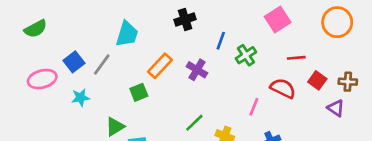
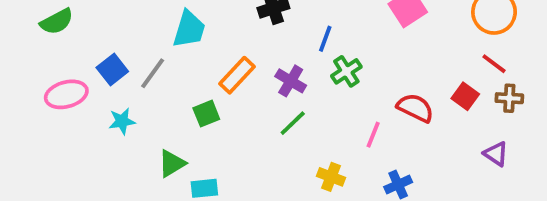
green cross: (246, 55) -> (346, 71), moved
red line: (296, 58) -> (494, 64), moved, turned 42
purple triangle: (336, 108) -> (496, 154), moved
green line: (194, 123) -> (293, 123), moved

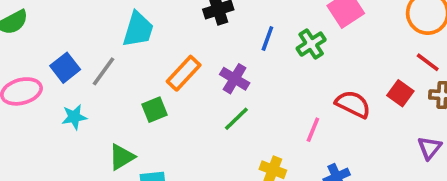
green cross: (346, 71) -> (311, 44), moved
purple triangle: (496, 154) -> (430, 148), turned 35

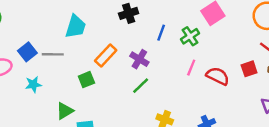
gray line: (103, 71) -> (53, 54), turned 55
red square: (400, 93) -> (249, 69), turned 35
pink line: (313, 130) -> (191, 68), moved

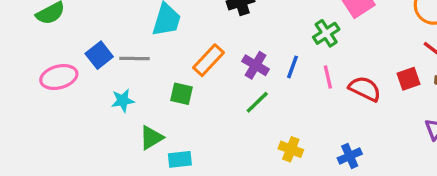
blue line: (161, 33) -> (293, 67), moved
pink line: (191, 68) -> (328, 77), turned -35
green square: (86, 80) -> (182, 94), turned 35
cyan star: (33, 84) -> (123, 101), moved

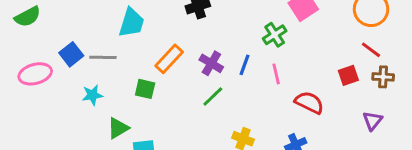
red semicircle: (365, 89) -> (309, 103), moved

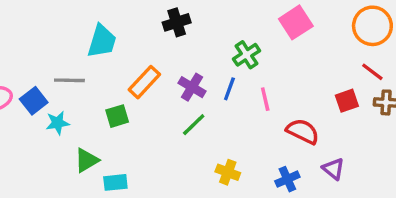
green cross: (275, 35) -> (246, 55), moved
blue square: (71, 54) -> (34, 101), moved
green square: (145, 89) -> (117, 116), turned -30
purple triangle: (373, 121) -> (333, 169), moved, turned -30

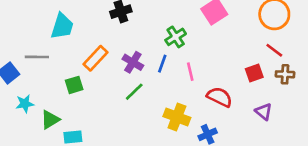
cyan star: (58, 123) -> (25, 104), moved
purple triangle: (333, 169) -> (264, 112), moved
yellow cross: (228, 172) -> (177, 117), moved, size x1.4

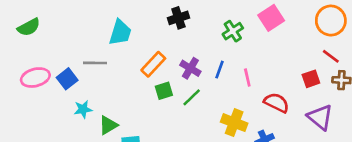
green cross: (176, 37) -> (233, 31), moved
green square: (74, 85) -> (164, 91), moved
purple triangle: (264, 112) -> (320, 117), size x1.5

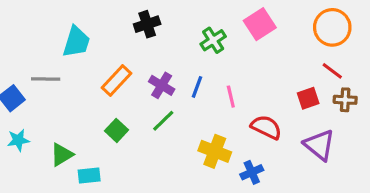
green square: (164, 91) -> (117, 130), moved, turned -30
cyan star: (83, 109) -> (18, 140), moved

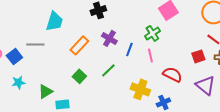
green cross: (213, 40) -> (152, 33), moved
purple cross: (162, 85) -> (109, 38), moved

